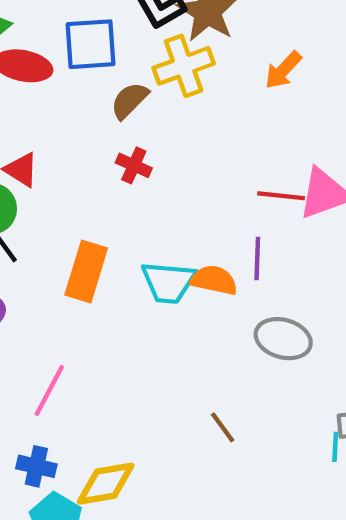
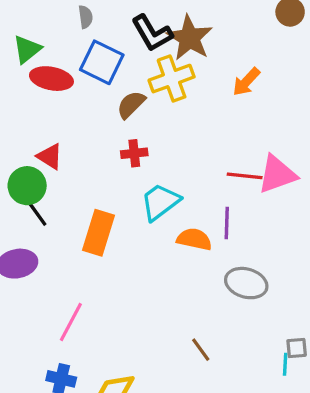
blue square: (91, 44) -> (102, 62), turned 30
red cross: (134, 165) -> (134, 153), turned -30
cyan trapezoid: (168, 282) -> (160, 202), moved, turned 138

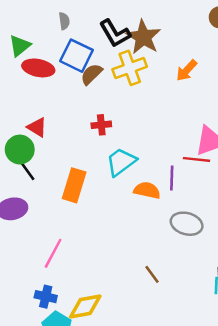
brown semicircle: (131, 105) -> (91, 74), moved
red line: (245, 176) -> (196, 159), moved

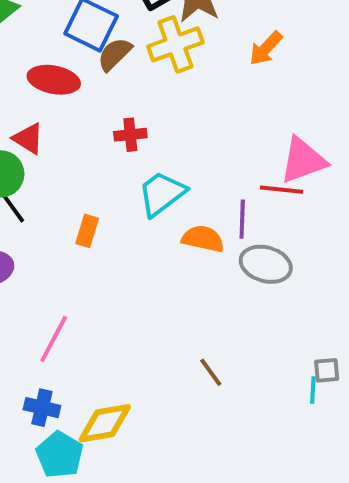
red ellipse: (38, 68) -> (54, 80), moved
orange rectangle: (74, 185) -> (87, 231), size x0.6
gray ellipse: (187, 224) -> (266, 264), moved

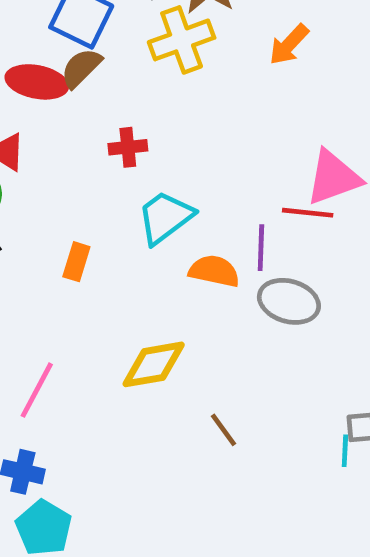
brown semicircle: (115, 54) -> (81, 68), moved
yellow diamond: (105, 423) -> (154, 364), moved

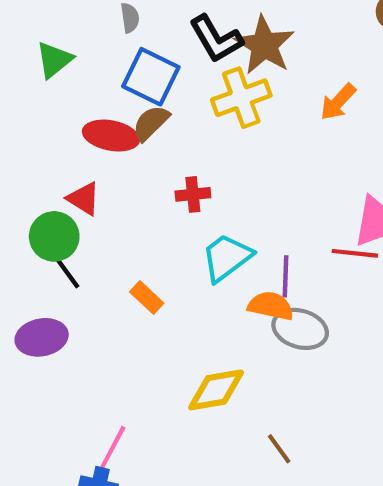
purple line: (261, 248) -> (285, 276), moved
orange rectangle: (76, 262) -> (147, 297), turned -64
gray ellipse: (289, 301) -> (300, 329), moved
pink line: (37, 390) -> (111, 451), moved

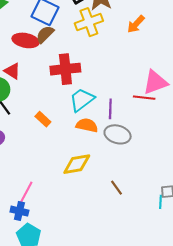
red cross: (193, 194) -> (65, 69), size x1.8
orange semicircle: (271, 306) -> (87, 125), moved
brown line: (279, 449) -> (116, 188), moved

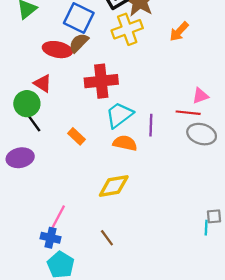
pink triangle: (155, 82) -> (200, 96), size x0.6
gray ellipse: (118, 134) -> (202, 134), moved
brown line: (116, 188) -> (107, 238), moved

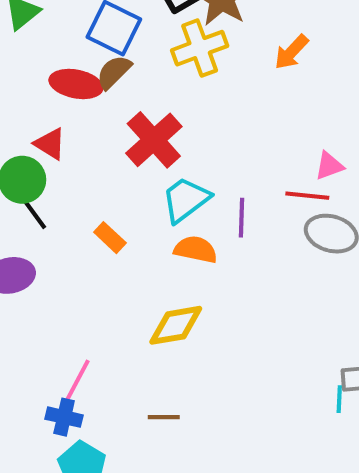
red cross: (101, 81) -> (154, 140), turned -36
brown line: (107, 238) -> (164, 417), turned -54

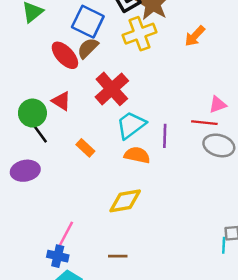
red ellipse: (76, 84) -> (65, 55), turned 36
red triangle: (50, 144) -> (61, 101), moved

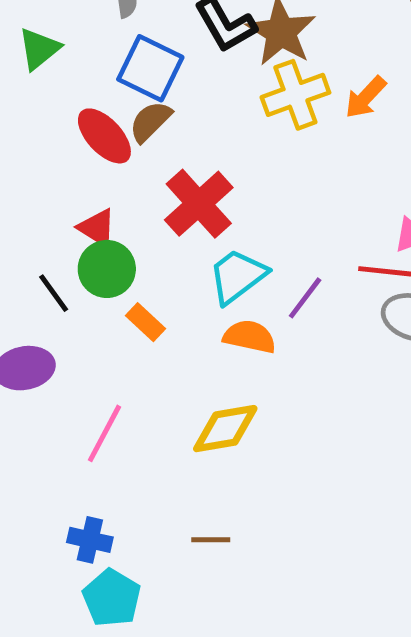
yellow cross: (139, 34) -> (295, 95), moved
green circle: (32, 113) -> (107, 269), moved
purple line: (165, 136) -> (305, 298), turned 35
pink line: (65, 236) -> (104, 433), moved

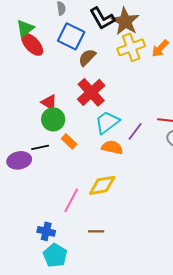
brown semicircle: (150, 121) -> (87, 57), moved
red ellipse: (104, 136) -> (32, 44), moved
black line: (54, 293) -> (40, 147), moved, turned -66
pink line: (104, 433) -> (71, 200), moved

